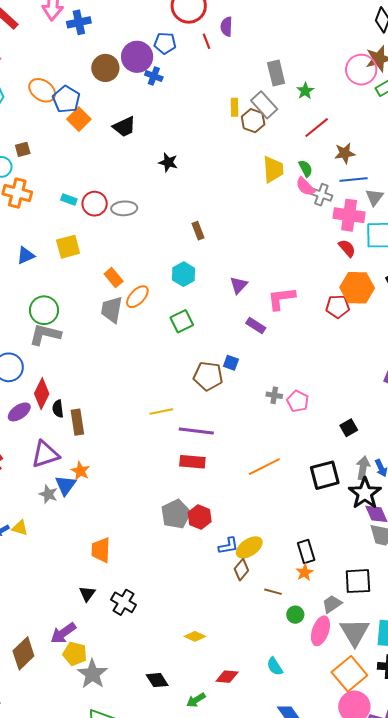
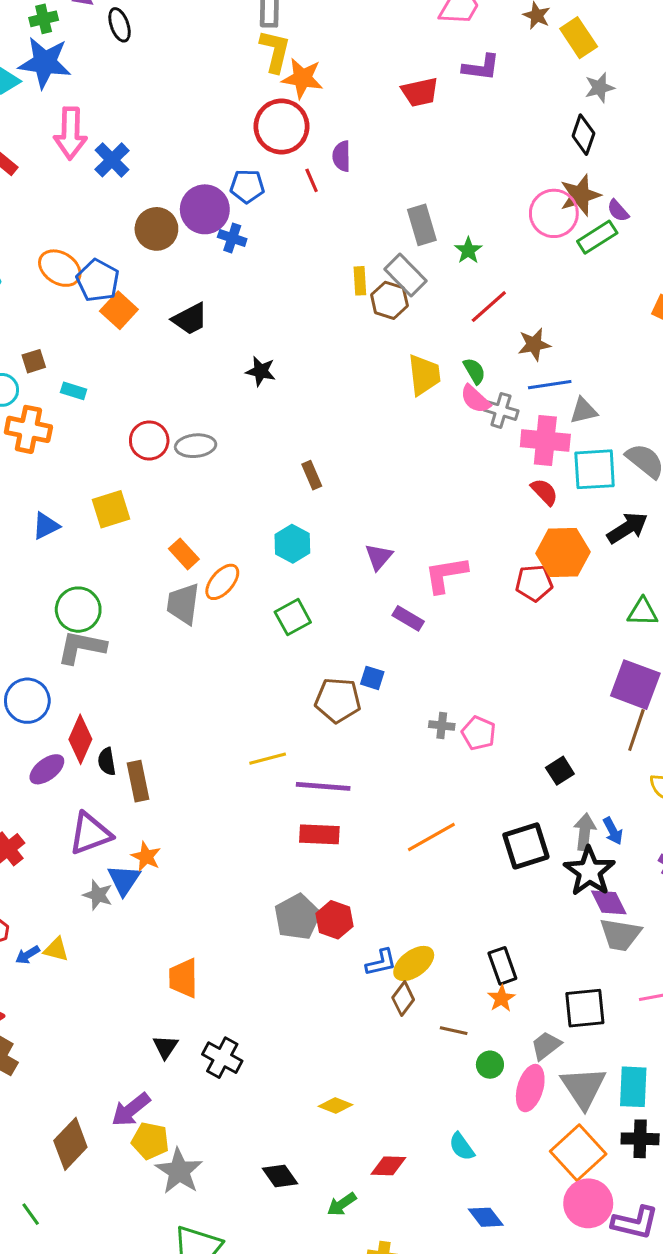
blue cross: (79, 22) -> (112, 160), turned -30
gray triangle: (375, 197) -> (584, 411), turned 42
cyan rectangle: (69, 199) -> (74, 391), moved

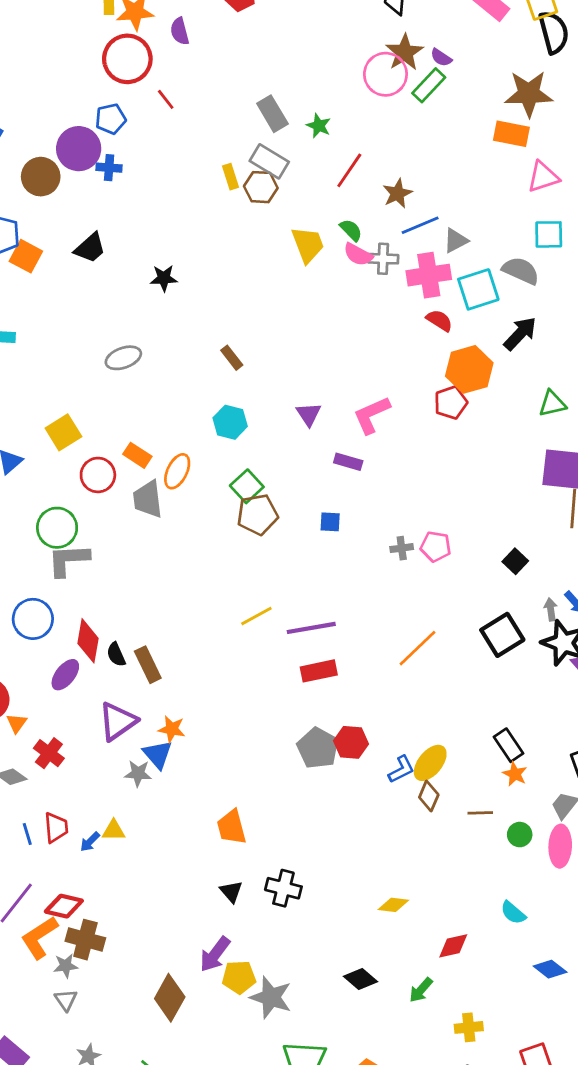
purple semicircle: (342, 156) -> (180, 31), moved
red circle: (149, 440) -> (98, 475), moved
brown pentagon: (338, 700) -> (257, 514), moved
gray arrow: (585, 832) -> (551, 609), size x0.7

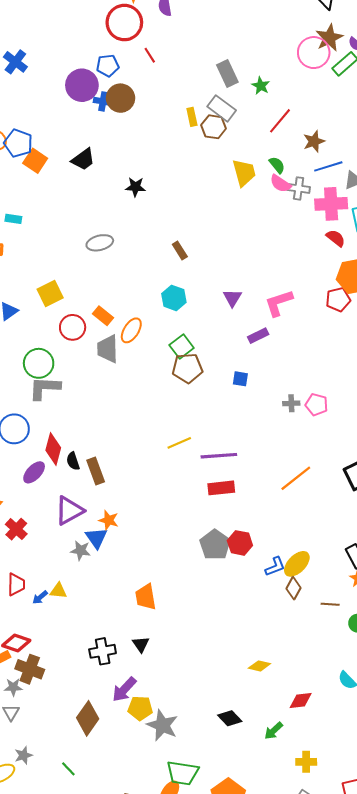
brown circle: (41, 177) -> (120, 98), moved
purple rectangle: (348, 462) -> (258, 336), turned -48
black cross: (283, 888) -> (103, 651), moved, turned -30

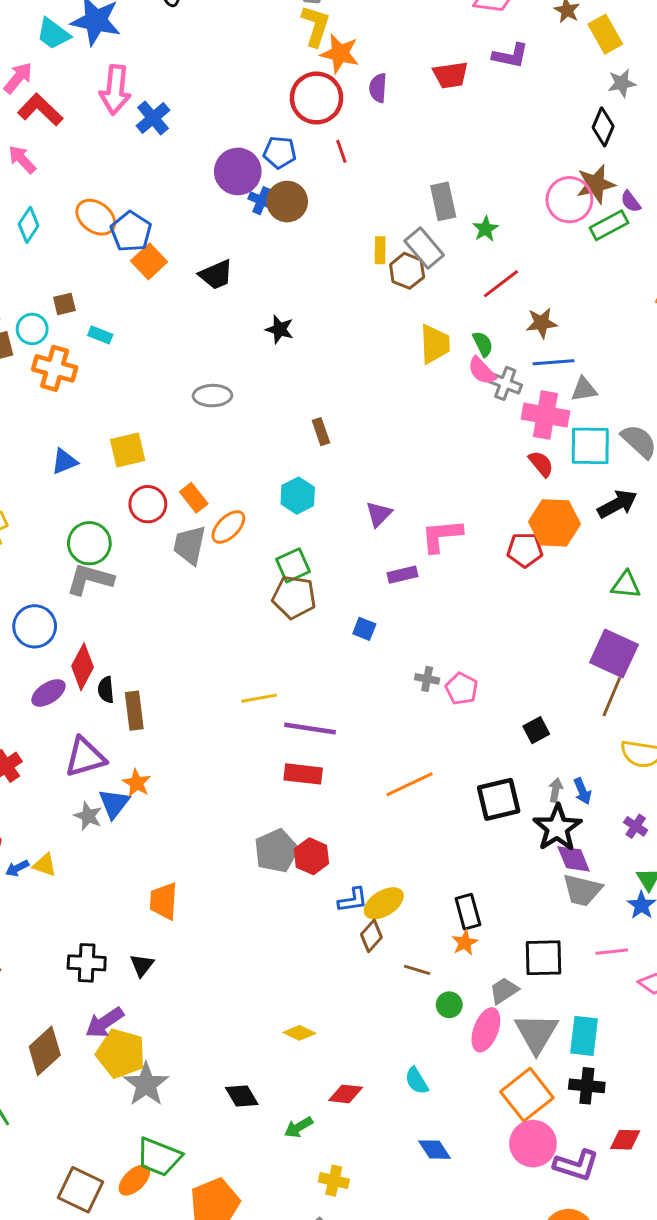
yellow pentagon: (140, 708) -> (121, 1054), size x1.4

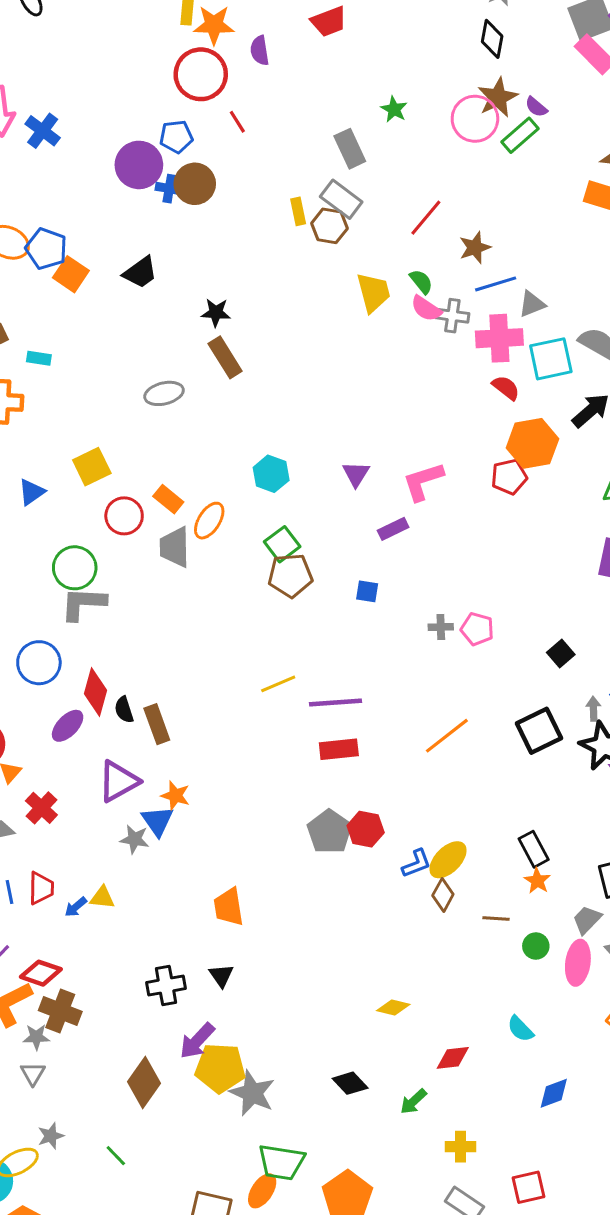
green star: (485, 229) -> (394, 109), moved
brown rectangle: (321, 432) -> (225, 357), moved, size x1.5
blue diamond: (435, 1150) -> (554, 1093), turned -64

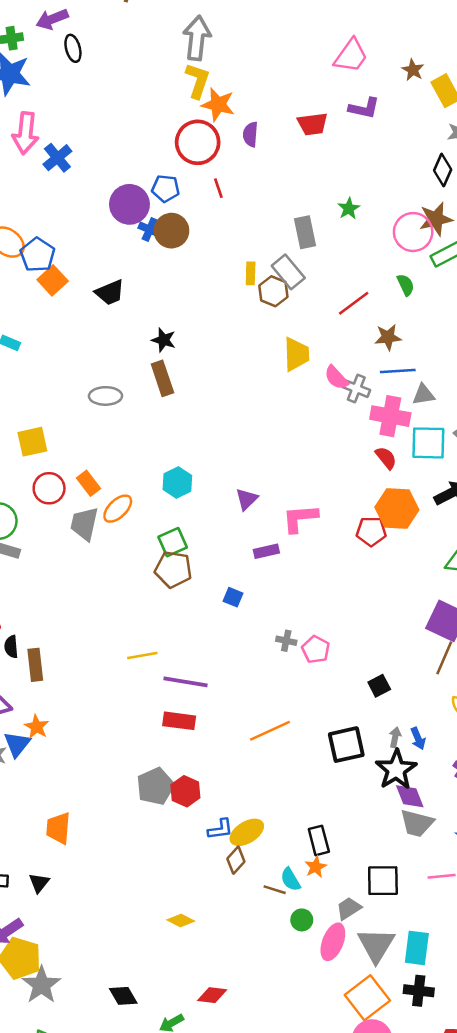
green semicircle: (421, 282) -> (406, 285), moved
yellow diamond: (393, 1007) -> (181, 920), moved
cyan semicircle: (520, 1029) -> (290, 879), moved

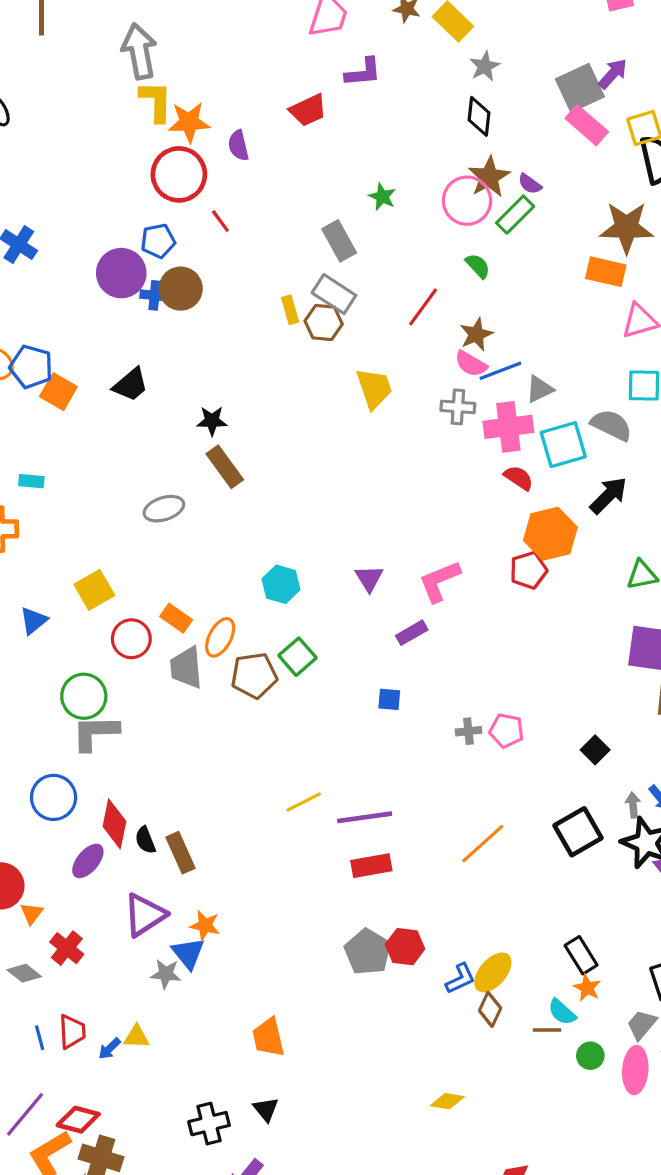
pink semicircle: (336, 378) -> (471, 364), moved
brown pentagon: (173, 569) -> (254, 675), moved

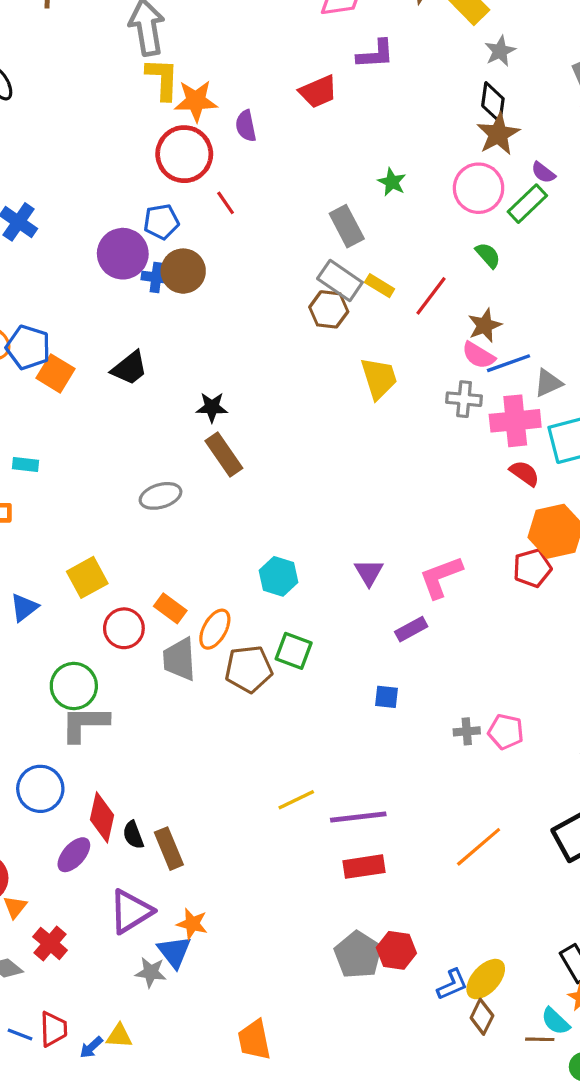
brown star: (489, 177) -> (498, 134), moved
yellow rectangle: (290, 310) -> (380, 286), moved, turned -44
green square: (298, 657) -> (294, 651), turned -30
blue line: (40, 1038) -> (20, 1035), turned -55

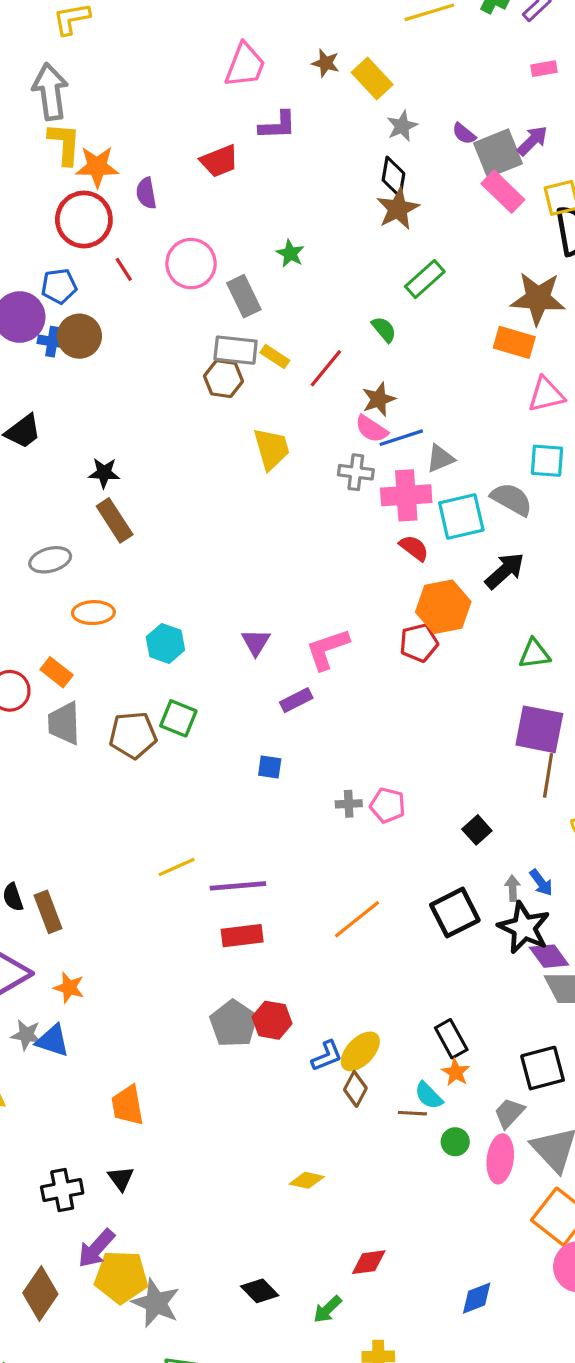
purple semicircle: (543, 173) -> (464, 134), moved
pink circle: (479, 188) -> (191, 264), moved
gray rectangle: (340, 280) -> (236, 350), turned -30
orange ellipse: (215, 629) -> (93, 613), moved, turned 57
blue triangle: (174, 952) -> (53, 1041), moved, turned -36

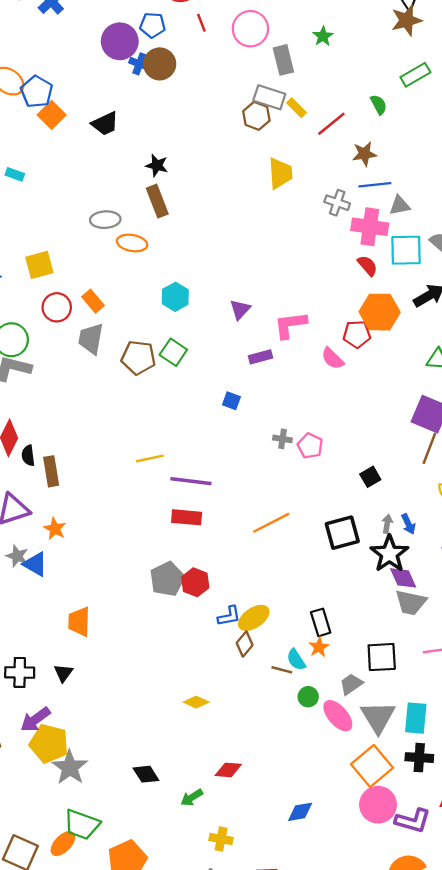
pink semicircle: (371, 429) -> (333, 358), moved
orange ellipse: (93, 613) -> (132, 243), moved
pink ellipse: (500, 1159) -> (338, 716), turned -60

